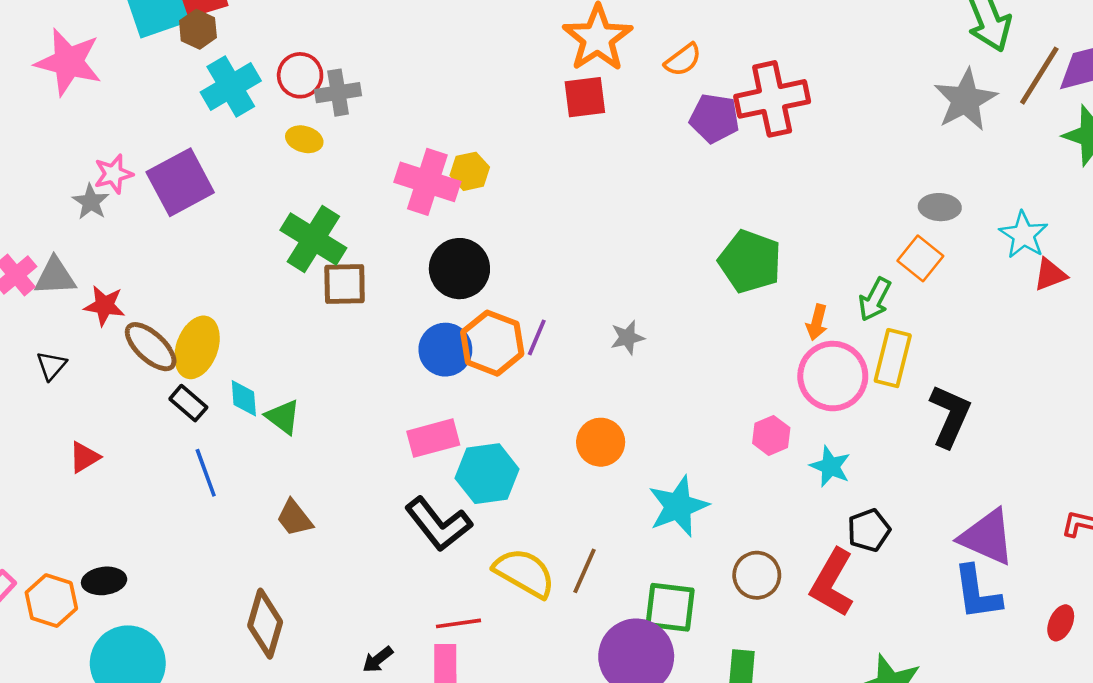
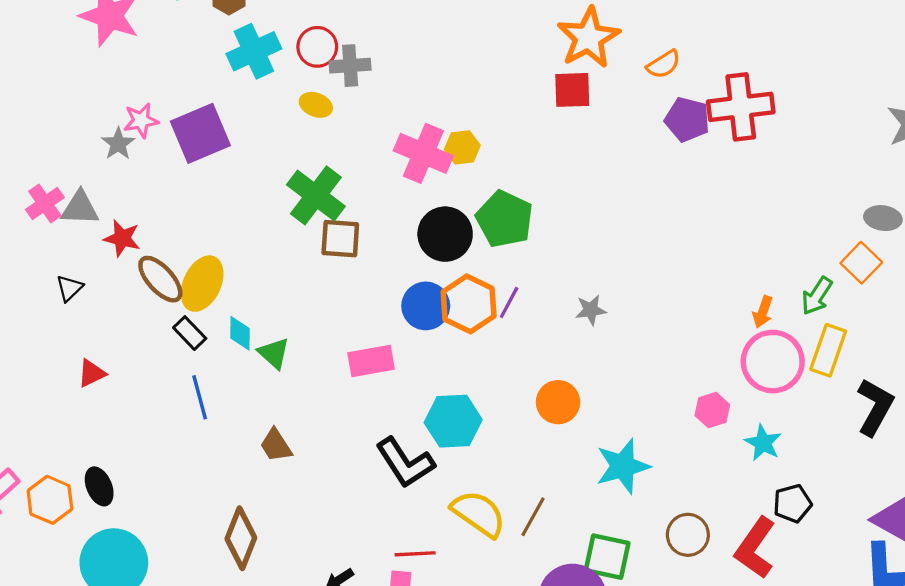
green pentagon: (750, 261) -> (505, 219), moved
pink rectangle: (433, 438) -> (371, 361), moved
black ellipse: (104, 581) -> (99, 486), turned 69

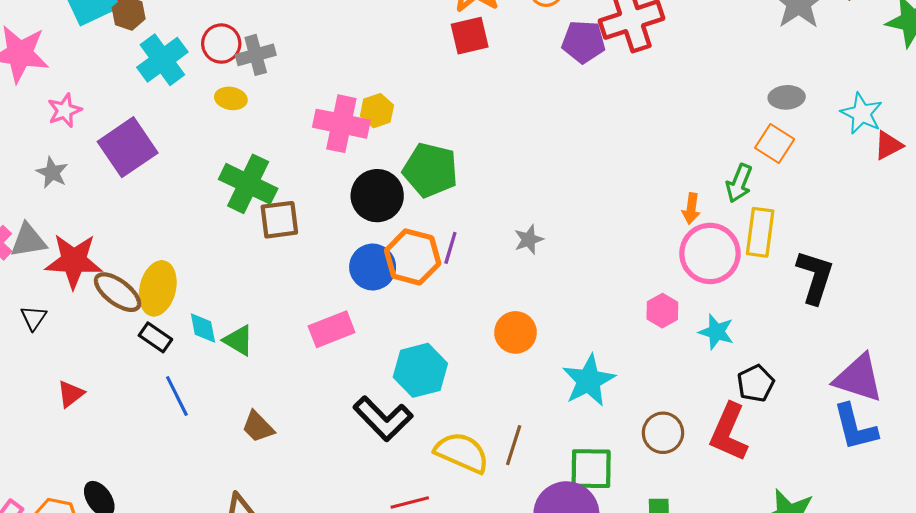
pink star: (141, 120) -> (65, 110), moved
red star: (122, 238) -> (74, 261), size x1.6

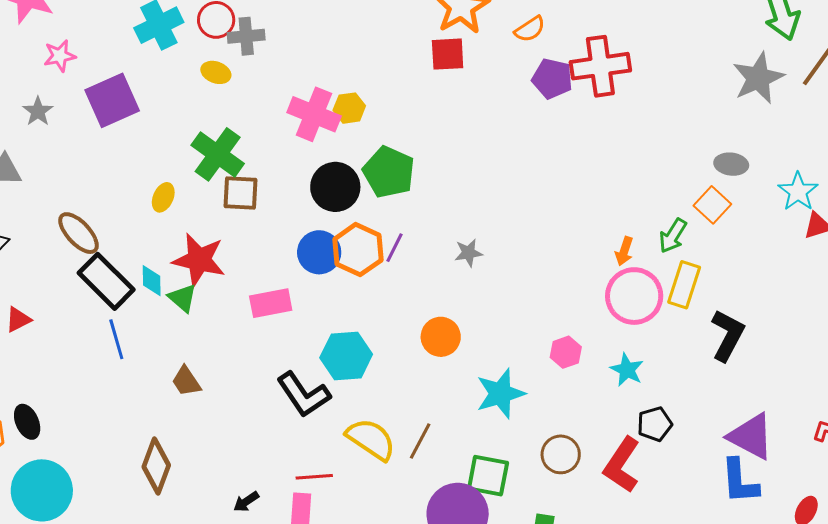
red star: (74, 261) -> (199, 260), moved
yellow ellipse: (158, 288) -> (163, 197), moved, size x0.6
pink hexagon: (662, 311) -> (566, 352), moved
black rectangle: (155, 337) -> (106, 281), size x1.8

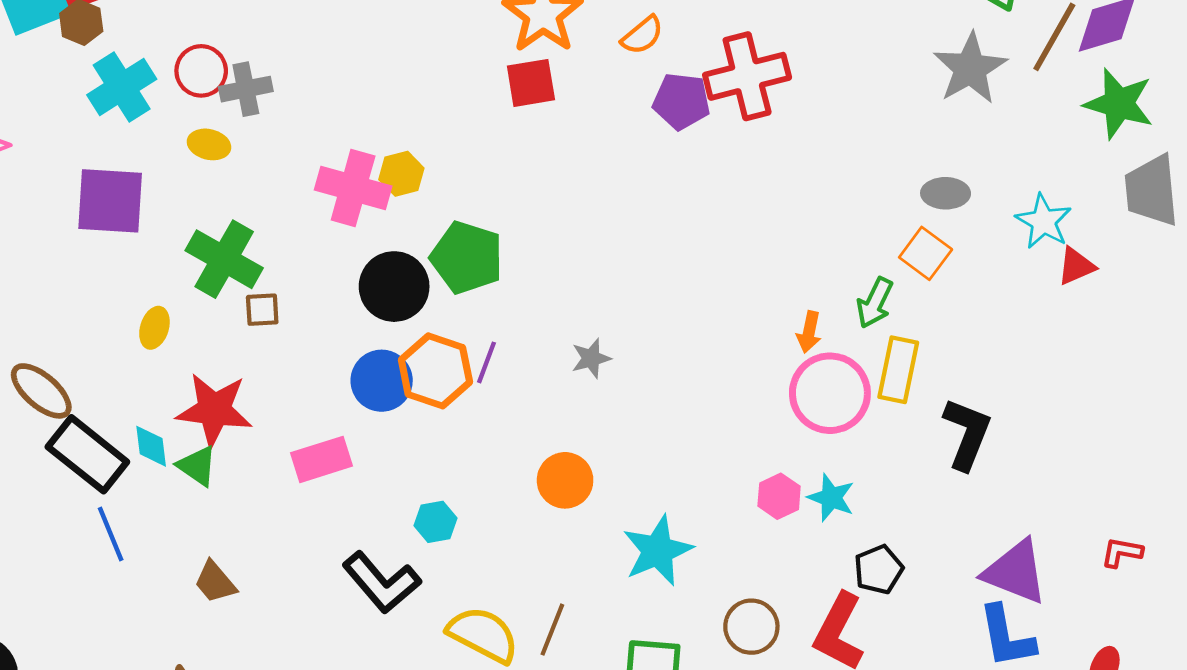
purple square: (112, 100) -> (110, 201), moved, turned 34
brown square: (241, 193) -> (262, 310), size x0.7
pink hexagon: (566, 352) -> (779, 496), moved
cyan hexagon: (346, 356) -> (435, 522), size x0.6

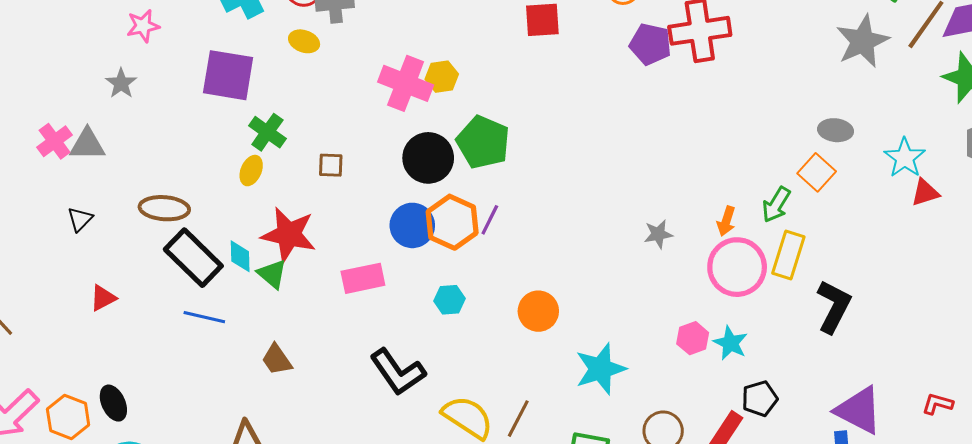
green cross: (224, 259) -> (267, 132), moved, size x0.7
gray star: (591, 358) -> (658, 234), moved
brown ellipse: (41, 391) -> (164, 208), turned -42
cyan hexagon: (435, 522) -> (449, 300), moved
blue line: (111, 534) -> (204, 317), turned -60

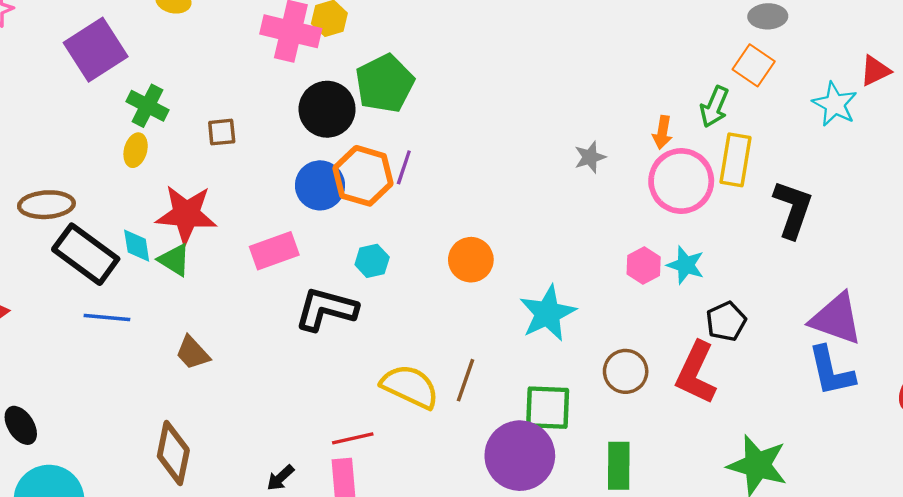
purple square: (228, 75) -> (96, 50), turned -34
green pentagon: (483, 142) -> (385, 84), turned 30
cyan star: (905, 158) -> (835, 104), moved
black L-shape: (398, 372) -> (326, 309), moved, turned 148

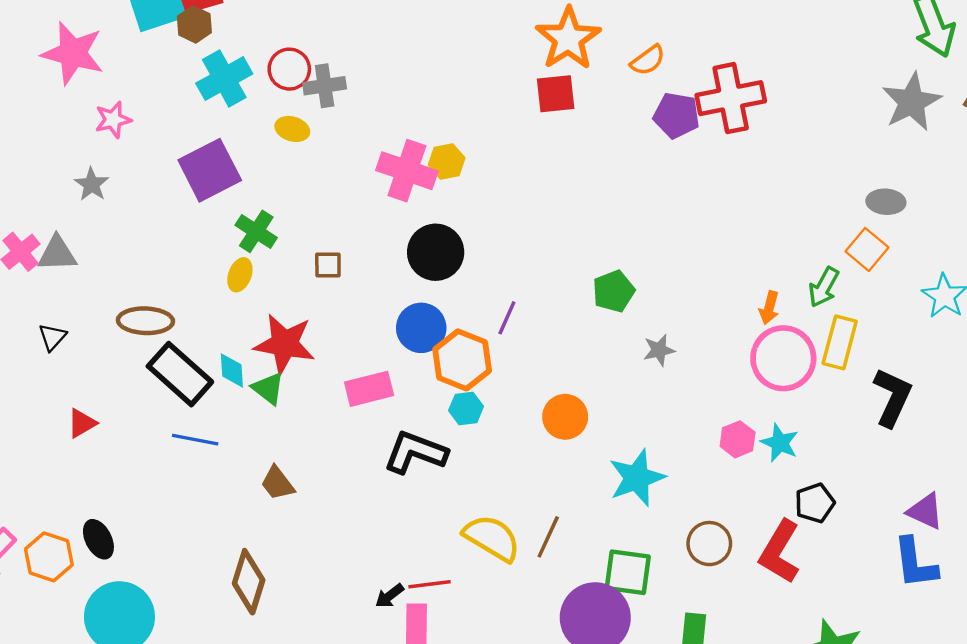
green pentagon: (385, 84) -> (614, 291), moved, size x0.7
gray star: (590, 157) -> (659, 350), moved
orange hexagon: (363, 176) -> (462, 360), moved
purple triangle: (836, 319) -> (925, 511), size x0.7
black arrow: (280, 478) -> (390, 596), moved

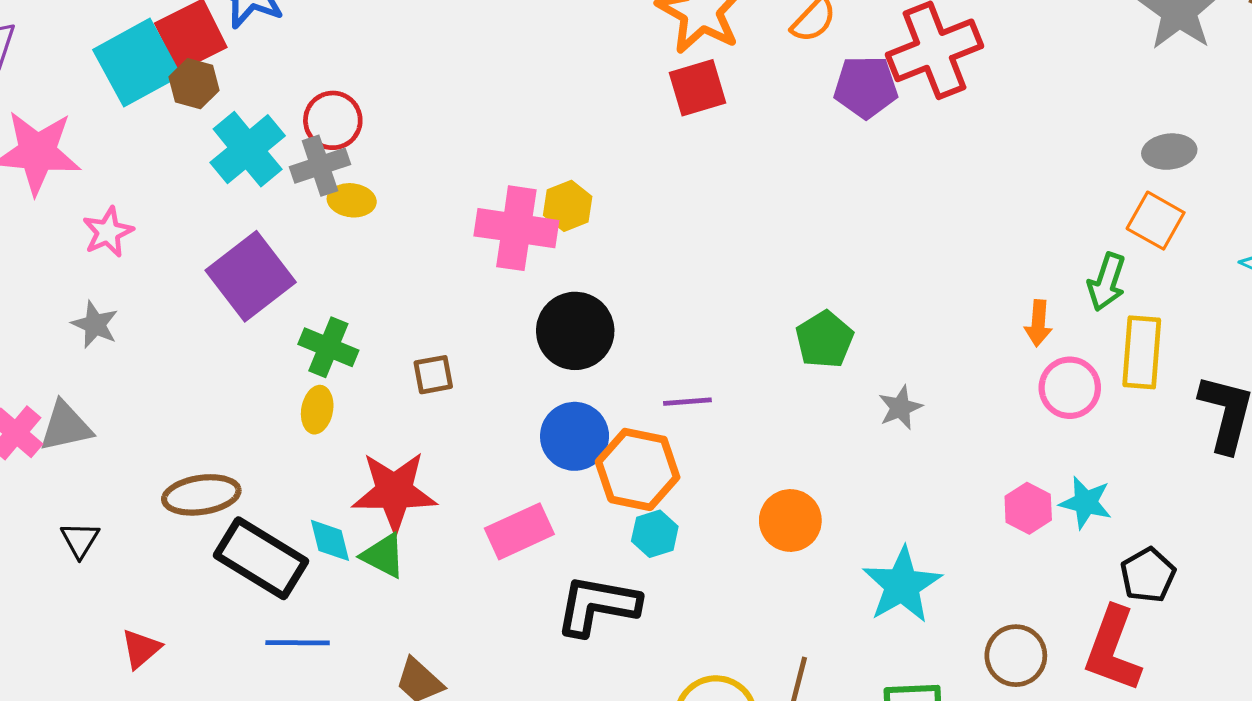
gray cross: (325, 86) -> (320, 166), moved
purple line: (507, 318) -> (687, 402), turned 72
pink circle: (783, 358) -> (1070, 388), size x0.7

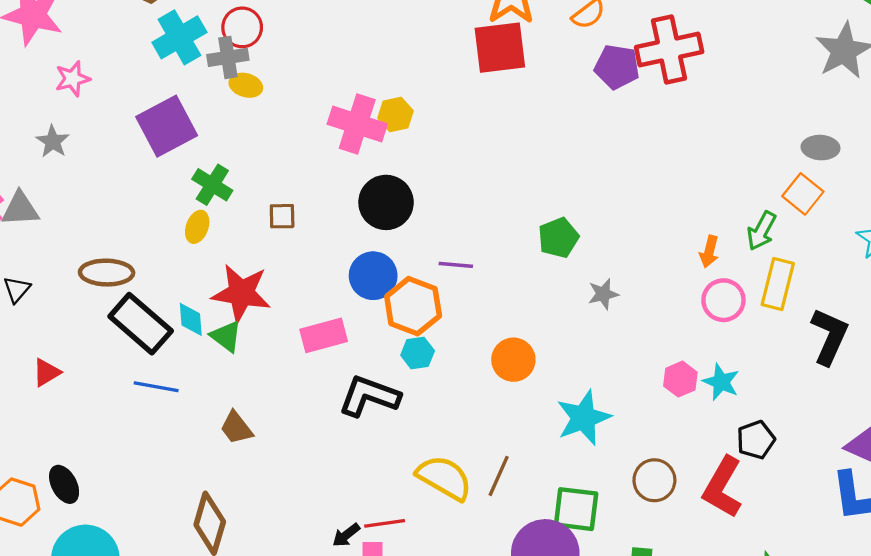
red square: (698, 88) -> (500, 48), size x1.4

